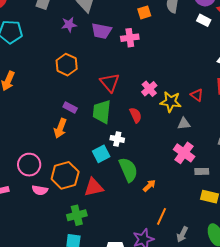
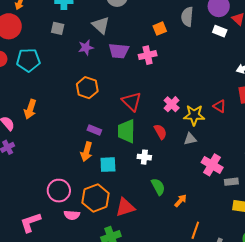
gray triangle: (184, 124) -> (190, 139), moved
cyan square: (101, 154) -> (108, 165), moved, turned 30
green semicircle: (128, 170) -> (158, 187), size x0.7

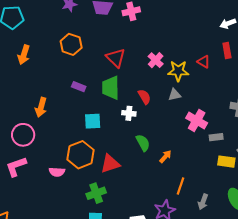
orange arrow: (30, 109) -> (24, 55), moved
red semicircle: (160, 132) -> (144, 97), moved
orange arrow: (86, 152) -> (41, 107), moved
pink circle: (59, 191) -> (23, 135), moved
pink L-shape: (30, 222) -> (16, 167), moved

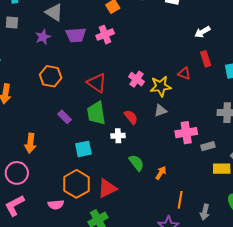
purple rectangle: (79, 87) -> (64, 117), turned 32
pink cross: (197, 121) -> (186, 133), turned -30

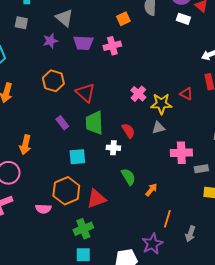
red triangle: (97, 83) -> (85, 93), moved

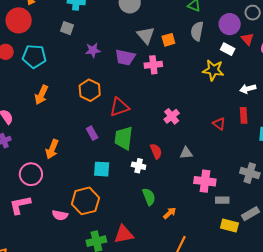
gray triangle: (64, 18) -> (146, 35), moved
red triangle: (85, 93) -> (119, 107), turned 50
yellow star: (161, 104) -> (213, 70), moved
red triangle: (96, 199) -> (124, 234), moved

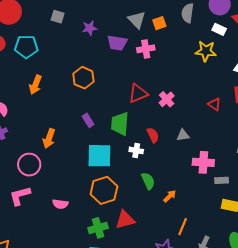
purple star: (93, 50) -> (90, 28), moved
red triangle: (119, 107) -> (138, 93), moved
cyan square: (102, 169) -> (99, 156), size x1.5
orange hexagon: (85, 201) -> (104, 190), moved

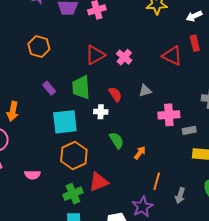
red triangle: (214, 104) -> (172, 56), size x1.5

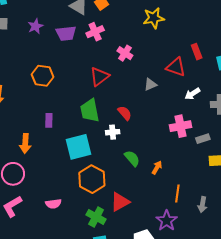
white arrow: (194, 16) -> (192, 94), moved
pink cross: (124, 57) -> (125, 53), moved
purple rectangle: (49, 88) -> (49, 120), moved, turned 48
gray triangle: (145, 91) -> (150, 84), moved
green cross: (73, 194) -> (96, 217), turned -30

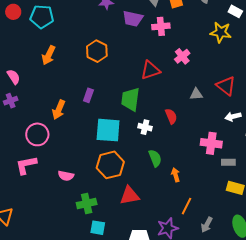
red semicircle: (125, 113) -> (171, 116), moved
orange arrow: (157, 167) -> (176, 175), turned -64
green cross: (96, 217) -> (87, 204), moved, turned 30

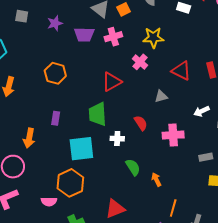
yellow star: (221, 32) -> (153, 38), moved
red triangle: (226, 86) -> (181, 71), moved
pink cross: (211, 143) -> (173, 135), moved
orange hexagon: (110, 165) -> (70, 183), moved

